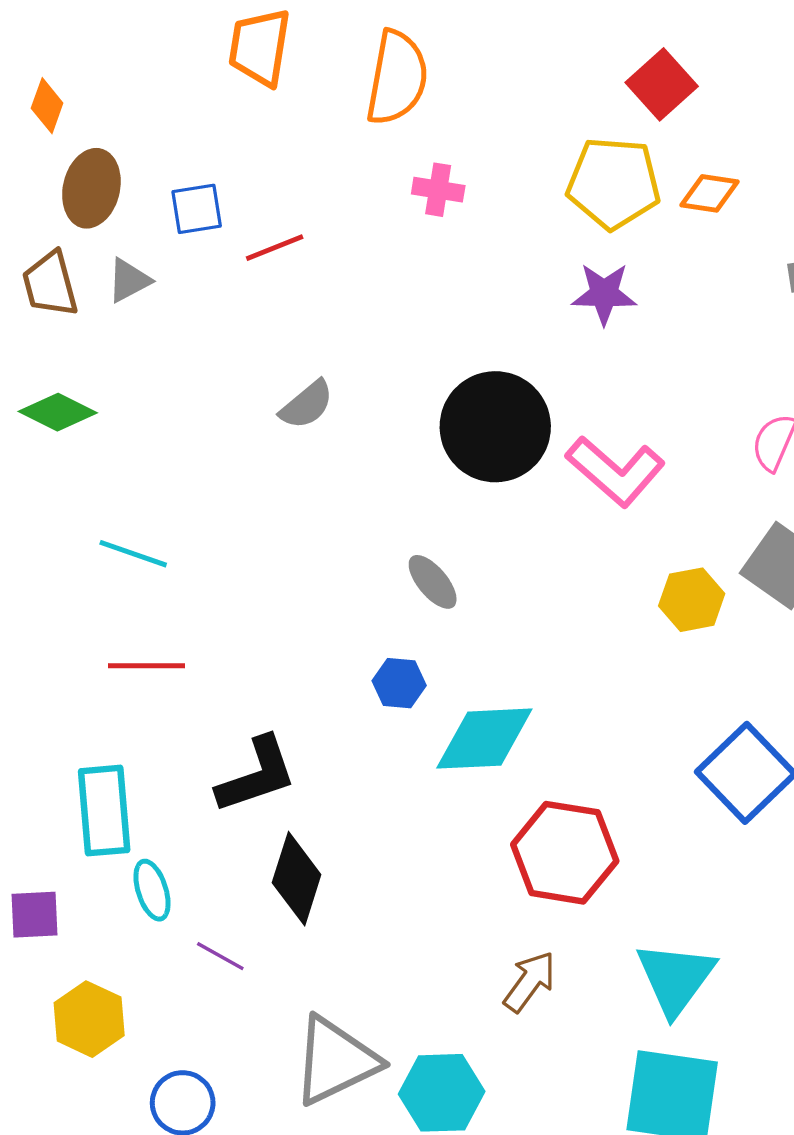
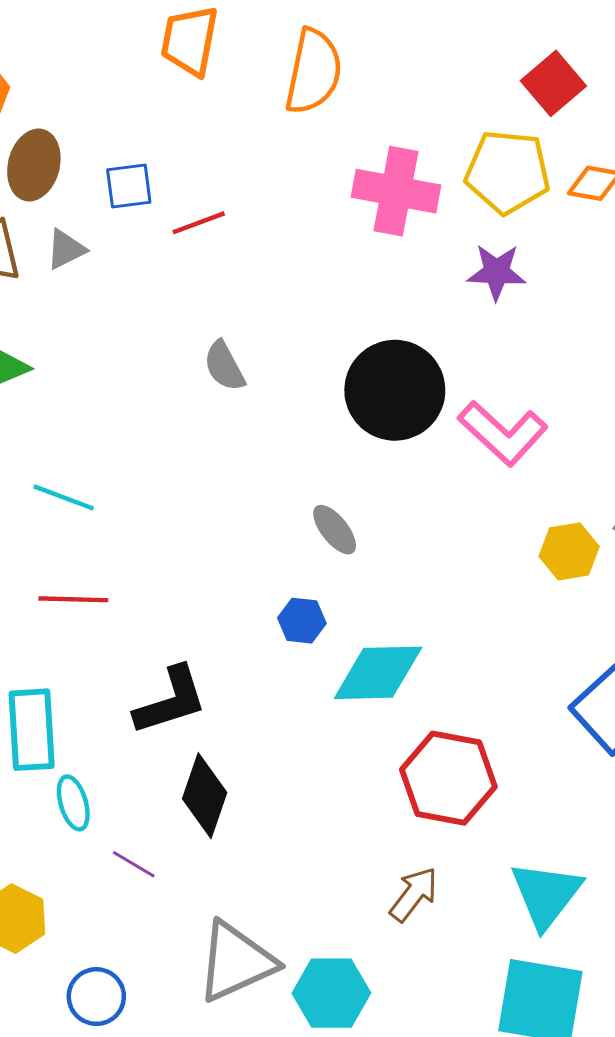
pink cross: (438, 190) -> (396, 191), moved, size x1.8
gray semicircle: (307, 405) -> (224, 366), turned 100

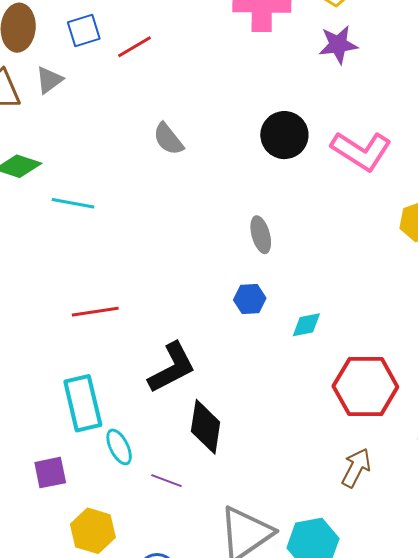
black circle: (395, 390) -> (284, 135), size x0.7
cyan line: (64, 497) -> (73, 203), moved
gray ellipse: (335, 530) -> (261, 235), turned 33
cyan diamond: (378, 673) -> (306, 325), size x0.5

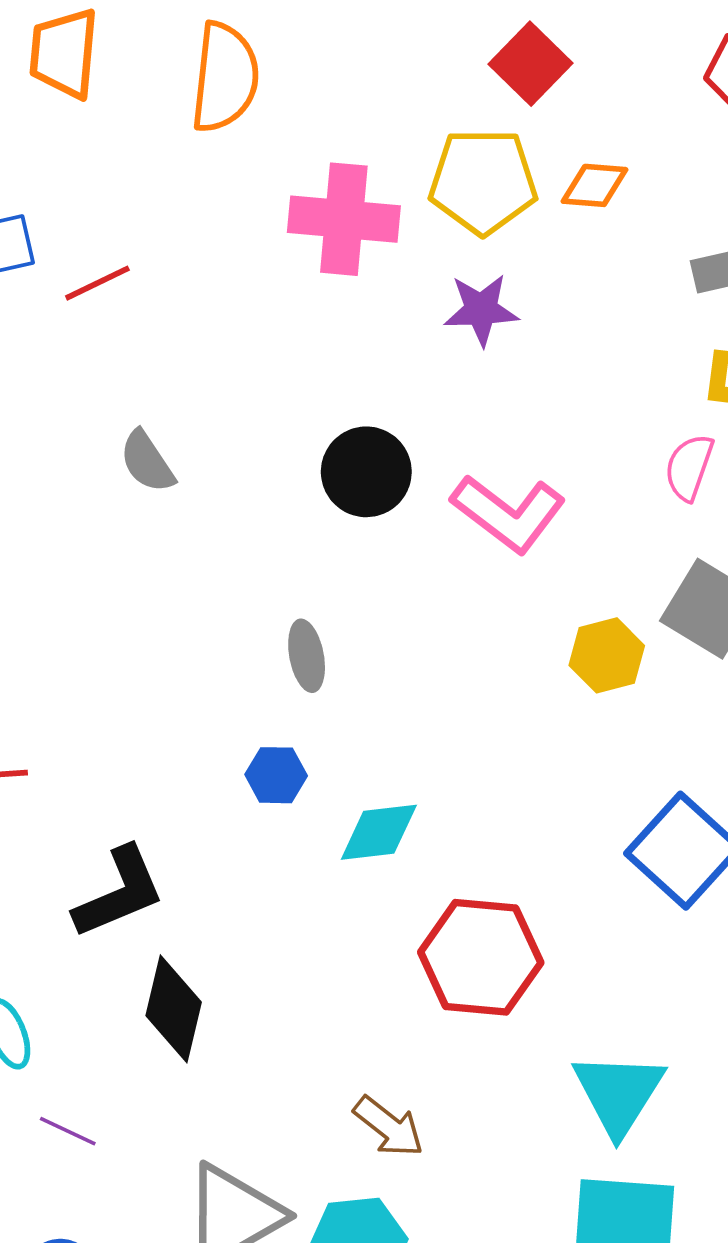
cyan diamond: (306, 325) -> (379, 832), size x1.4
brown arrow: (356, 468) -> (389, 1127), moved, turned 96
purple line: (166, 481) -> (68, 1131), moved

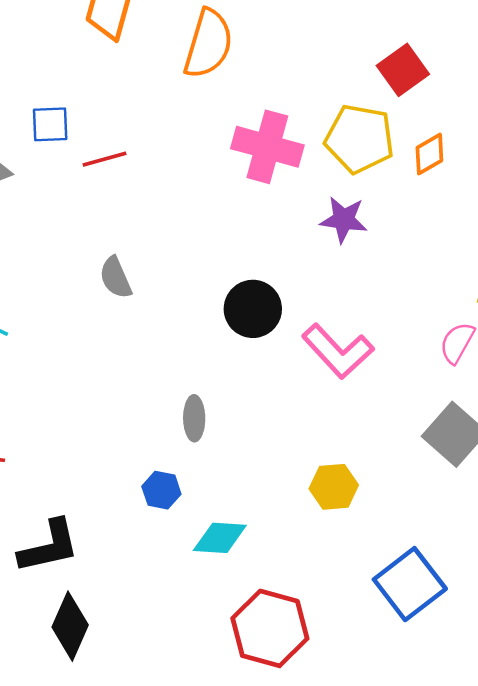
orange diamond: (594, 185) -> (429, 154), turned -45
yellow hexagon: (607, 655) -> (334, 487), moved

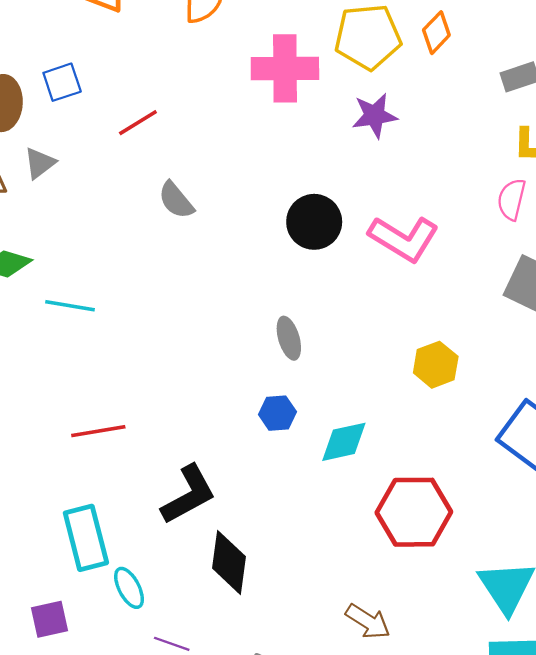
blue square: (50, 124) -> (62, 82), moved
gray semicircle: (116, 278) -> (176, 200), moved

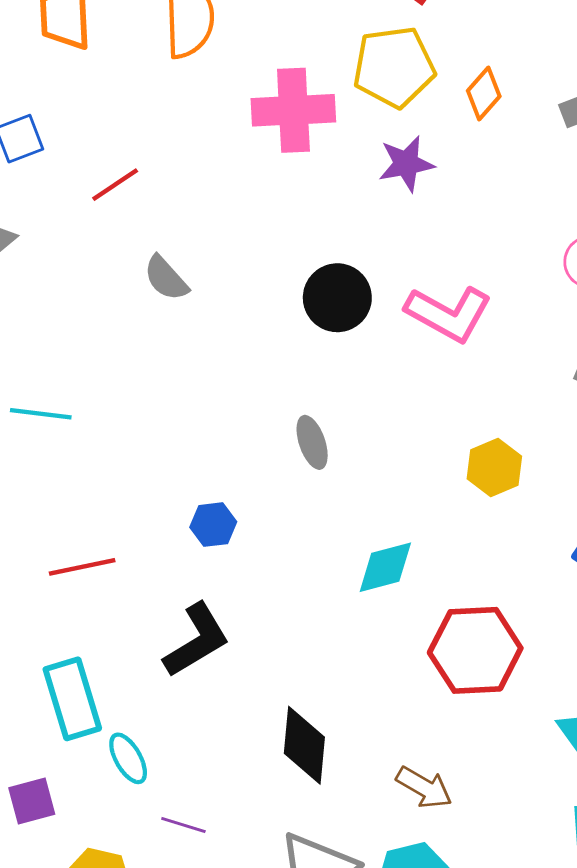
orange diamond: (436, 33) -> (484, 94), moved
blue hexagon: (277, 413) -> (213, 525), moved
black diamond: (229, 562) -> (304, 745), moved

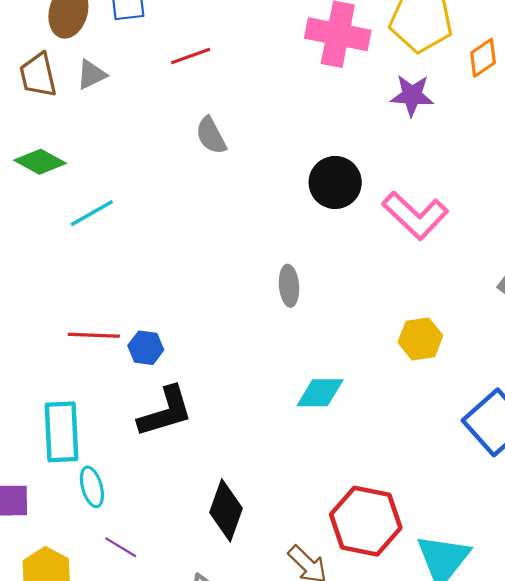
cyan line: (41, 414) -> (92, 213), turned -51
blue hexagon: (213, 525) -> (146, 348), moved
red hexagon: (475, 650) -> (366, 521), moved

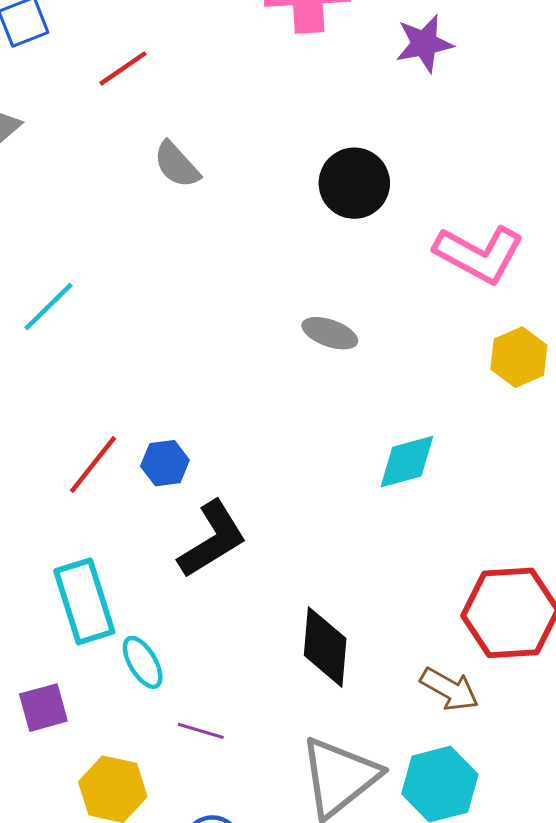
pink L-shape: (415, 215) -> (479, 254), moved
gray ellipse: (289, 286) -> (330, 333), turned -51
red line: (94, 335) -> (93, 465), turned -39

